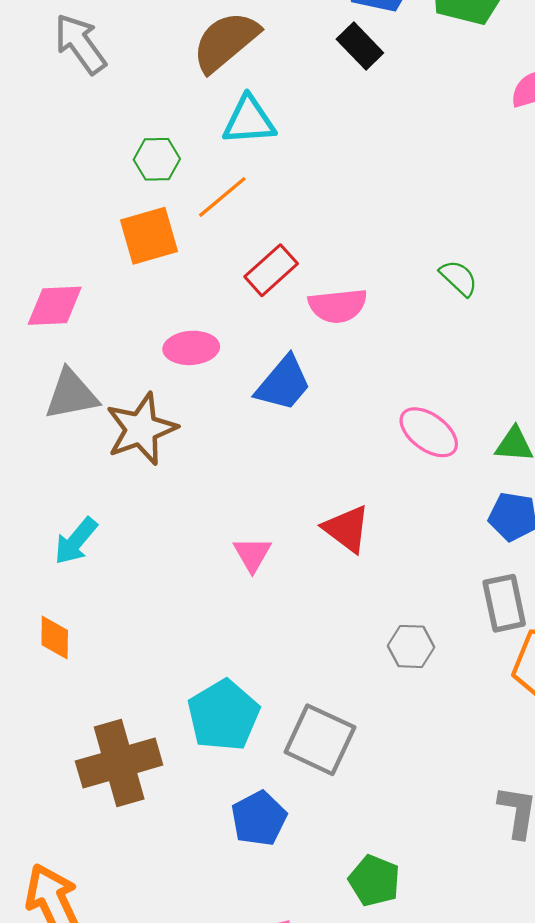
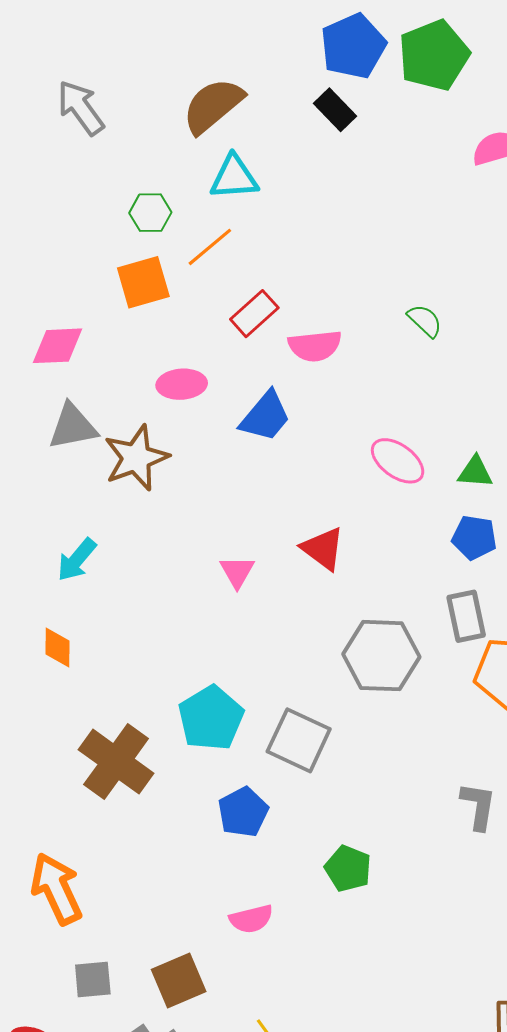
gray hexagon: (411, 646) -> (381, 656), size x1.8
brown cross: (119, 763) -> (116, 762), turned -38

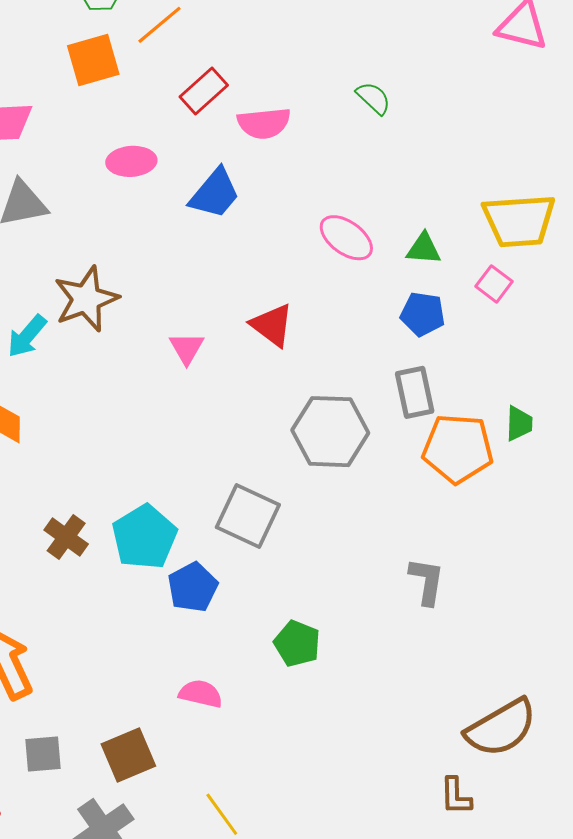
brown star: (136, 458) -> (86, 299), moved
cyan pentagon: (211, 718) -> (144, 537), moved
brown cross: (116, 762) -> (66, 537), size x0.6
pink semicircle: (251, 919) -> (201, 694), turned -153

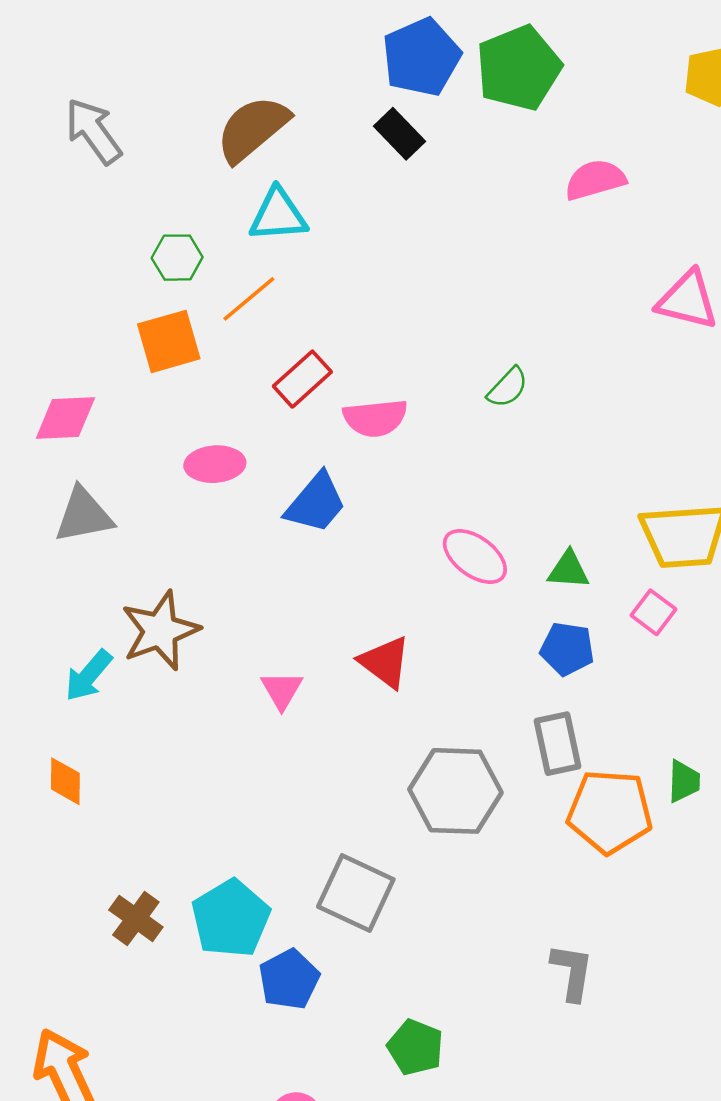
green semicircle: (373, 98) -> (508, 388), turned 90

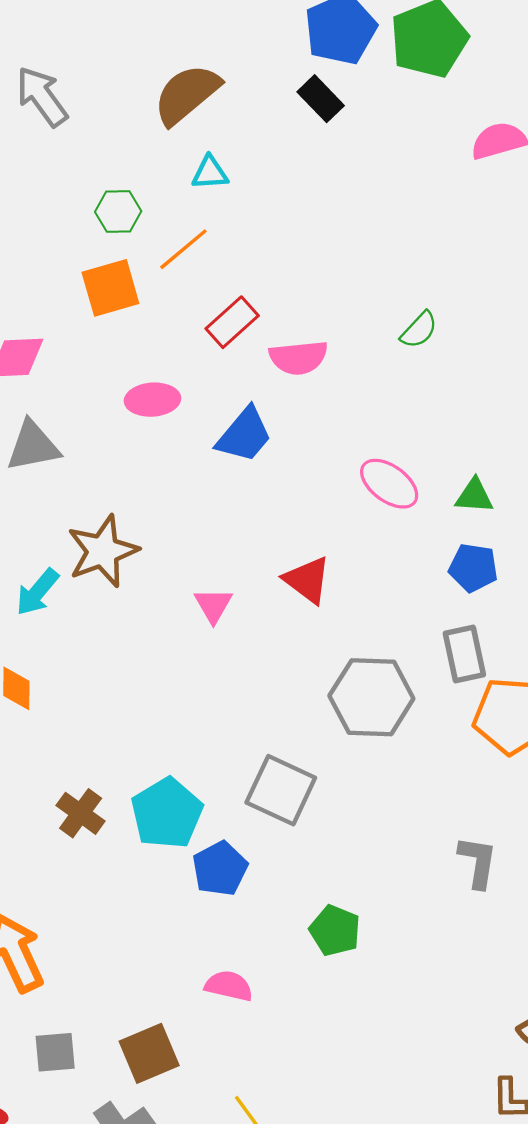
cyan triangle: (278, 215) -> (210, 173), size x0.7

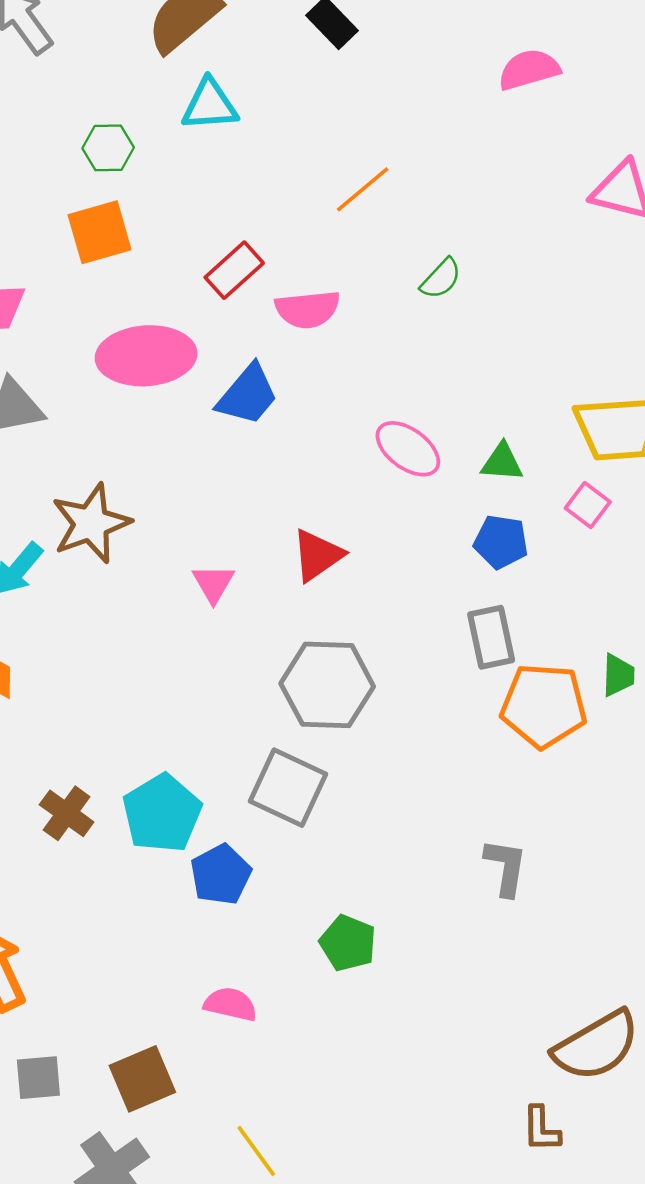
cyan triangle: (210, 173) -> (210, 105), size x1.4
orange line: (183, 249) -> (363, 189), moved
pink ellipse: (152, 400) -> (146, 356), size x1.6
red triangle: (307, 580) -> (317, 555), turned 48
gray hexagon: (371, 697) -> (327, 685), moved

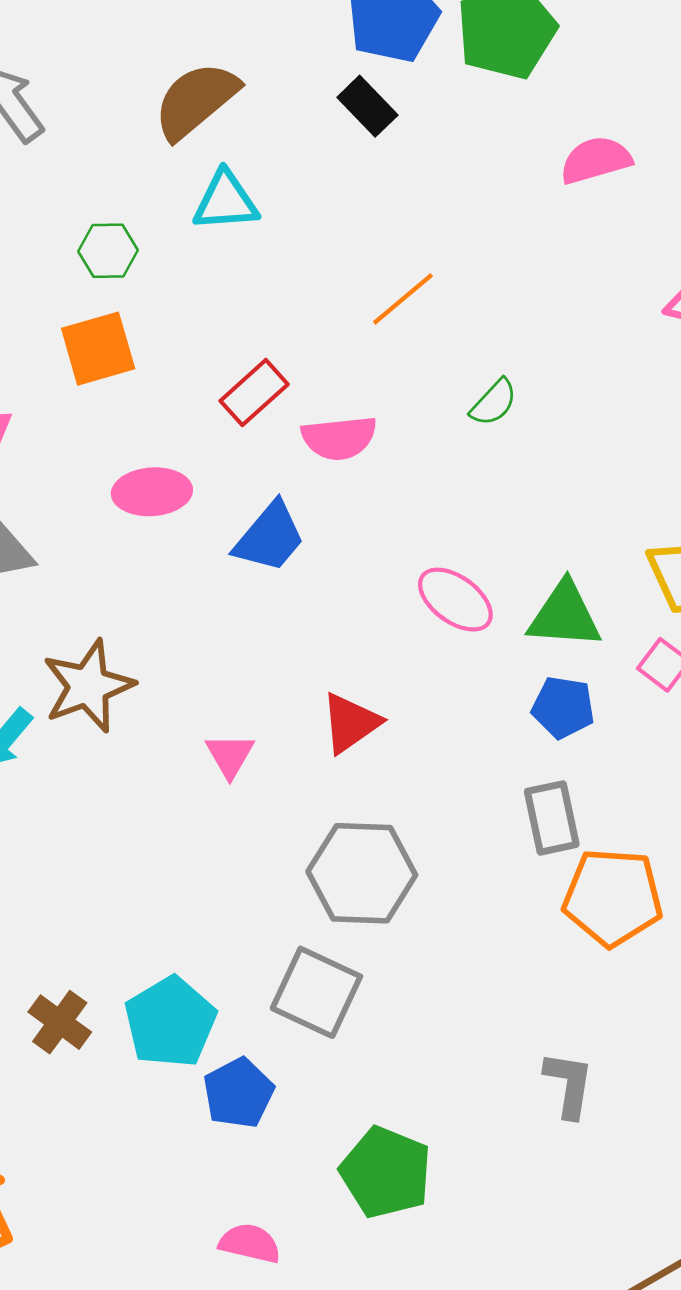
pink ellipse: (146, 356) -> (152, 492), size x0.7
green triangle: (502, 462) -> (565, 615), size x1.5
green pentagon: (348, 943) -> (386, 1172), size x1.4

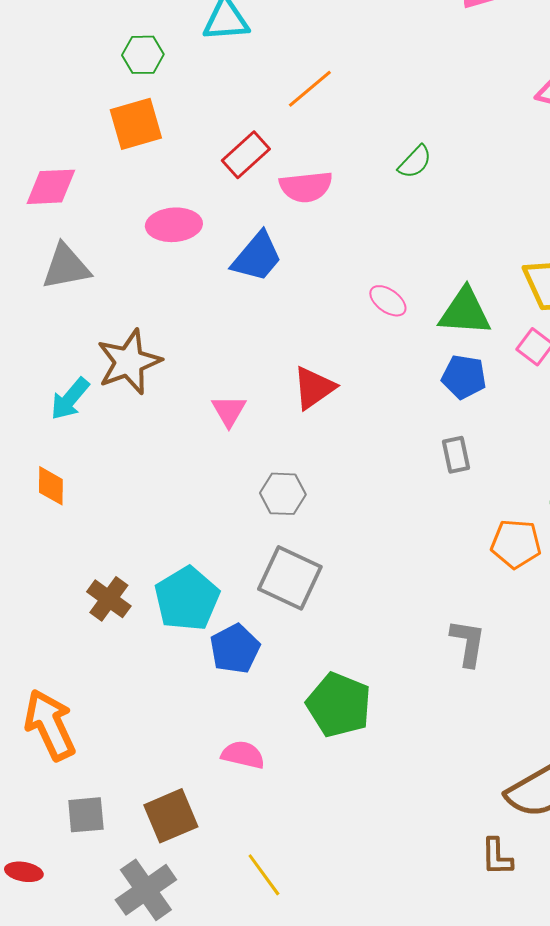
orange line: (403, 299) -> (310, 89), moved
pink ellipse: (455, 600) -> (388, 301), size x0.7
gray rectangle: (552, 818) -> (456, 455), size x0.7
gray hexagon: (362, 873) -> (283, 494), moved, size x0.6
orange pentagon: (613, 897) -> (516, 544), moved, size x0.7

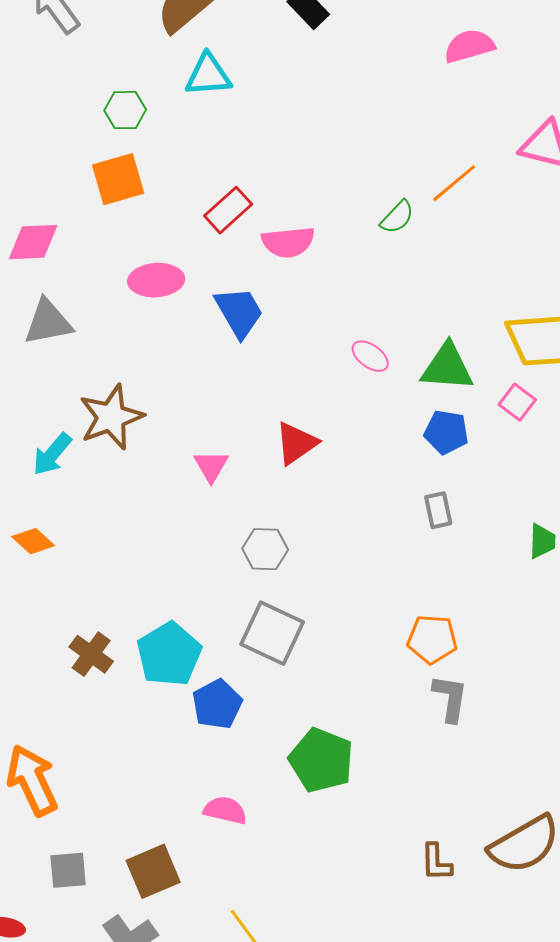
orange line: (310, 89) -> (454, 183), moved
blue trapezoid: (257, 257) -> (239, 312), turned -70
orange diamond: (51, 486) -> (33, 541), turned -48
orange pentagon: (516, 544) -> (432, 639), moved
brown L-shape: (497, 857) -> (436, 862), moved

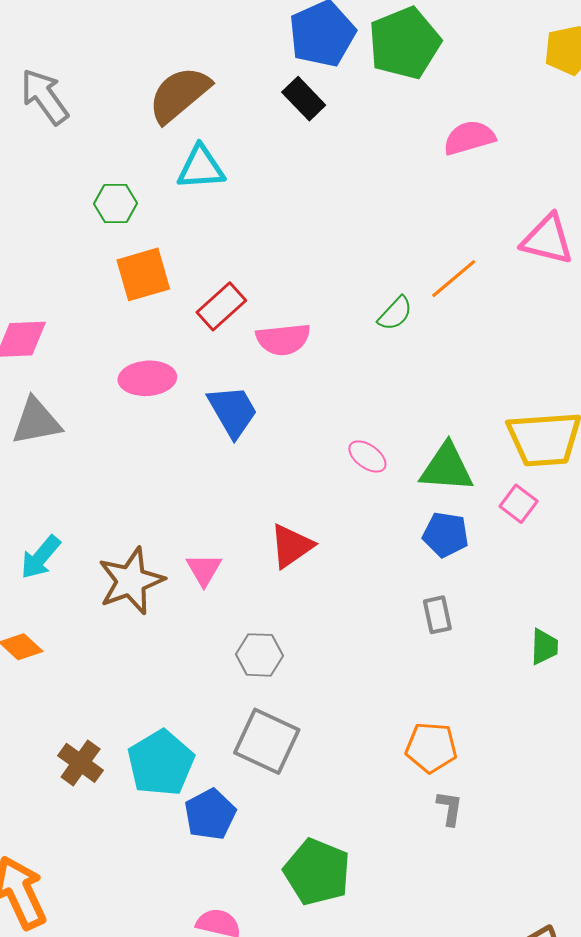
orange square: (118, 179) -> (143, 274), moved
brown star: (111, 417) -> (131, 581), moved
gray L-shape: (450, 698) -> (450, 808), size x0.7

